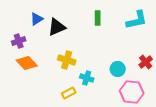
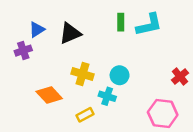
blue triangle: (37, 19) -> (37, 30), moved
cyan L-shape: (137, 20) -> (149, 25), moved
orange diamond: (27, 63) -> (49, 95), moved
cyan circle: (118, 69) -> (120, 75), moved

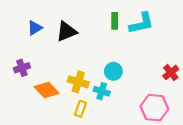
purple cross: (23, 51) -> (22, 68), moved
yellow cross: (83, 74) -> (78, 82), moved
yellow rectangle: (85, 115) -> (81, 109), turned -42

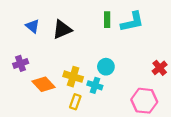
blue triangle: (35, 28) -> (33, 26), turned -48

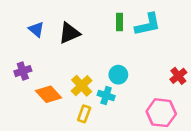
yellow cross: (73, 77) -> (82, 86), turned 30

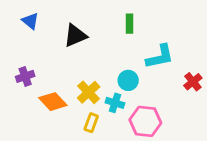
cyan L-shape: (148, 24) -> (160, 57), moved
blue triangle: (36, 29) -> (30, 21), moved
pink hexagon: (161, 113) -> (145, 121), moved

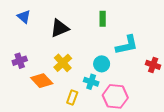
red cross: (193, 82) -> (153, 65), turned -32
yellow cross: (89, 92) -> (63, 63), moved

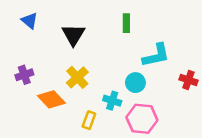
black triangle: (60, 28) -> (73, 35), turned -36
cyan circle: (102, 64) -> (135, 83), moved

